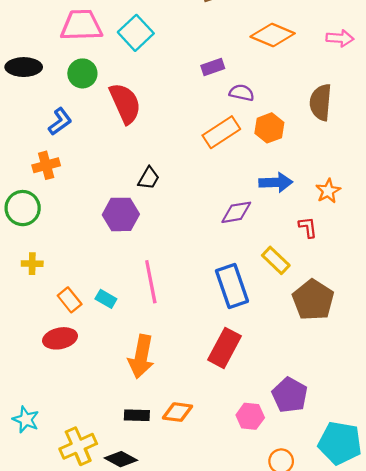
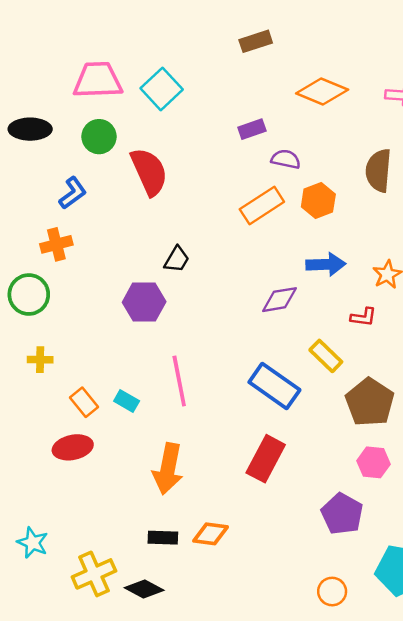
red L-shape: (308, 227) -> (363, 317), turned 105
blue rectangle: (232, 286) -> (274, 386), turned -36
pink hexagon: (250, 416) -> (373, 462), moved

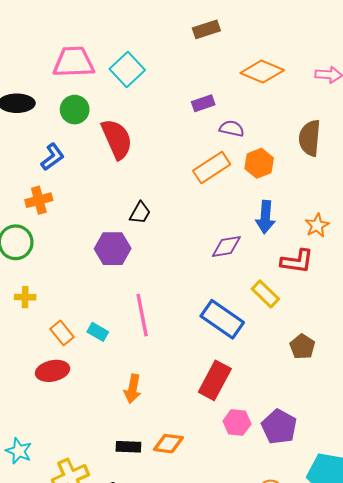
blue arrow: (326, 264) -> (265, 217), turned 96
red L-shape: (363, 317) -> (297, 261), size x1.5
brown pentagon: (370, 402) -> (302, 347), moved, size x0.6
pink hexagon: (373, 462) -> (237, 423), moved
orange arrow: (168, 469) -> (133, 389), size x0.7

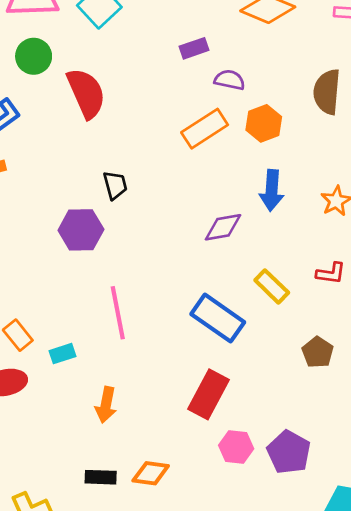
black trapezoid: (140, 213) -> (115, 185), turned -45
red L-shape: (297, 261) -> (331, 273), moved, size x0.7
cyan rectangle: (98, 332) -> (63, 354), moved, turned -48

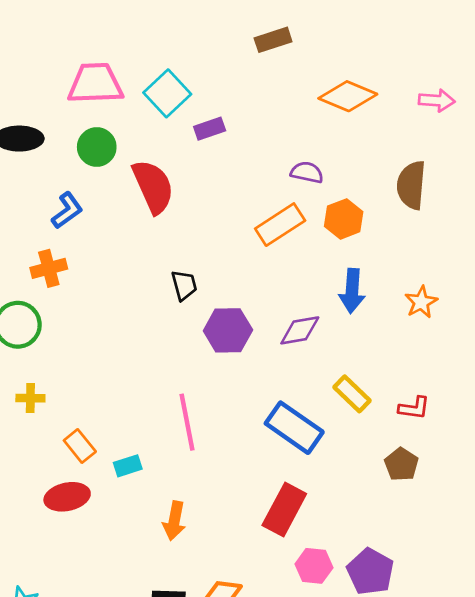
purple rectangle: (194, 48) -> (210, 129), moved
purple hexagon: (81, 230) -> (228, 330), moved
red L-shape: (331, 273) -> (414, 408), moved

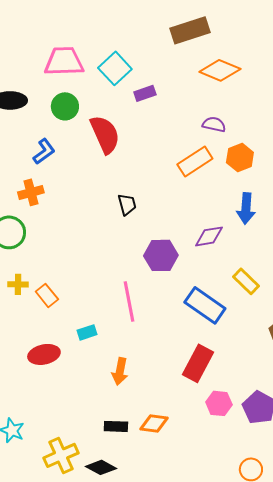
brown rectangle: (273, 40) -> (190, 30), size x1.5
orange diamond: (348, 96) -> (220, 70), moved
purple hexagon: (228, 330) -> (161, 255), moved
orange rectangle: (80, 446) -> (47, 295), moved

